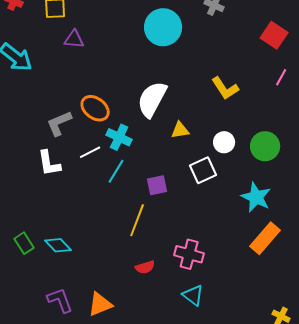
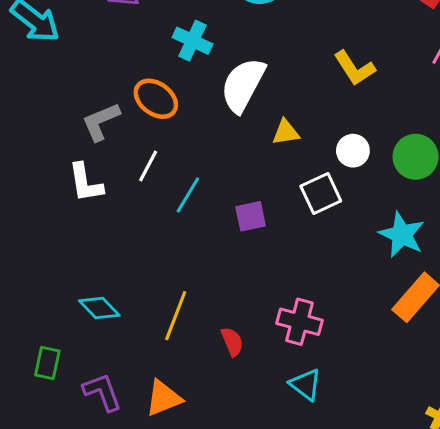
cyan cross: (119, 137) -> (192, 41), moved
white line: (90, 152) -> (148, 166), turned -35
yellow line: (137, 220) -> (176, 316), moved
green rectangle: (24, 243) -> (47, 363), moved, turned 45
red semicircle: (145, 267) -> (232, 342), turned -96

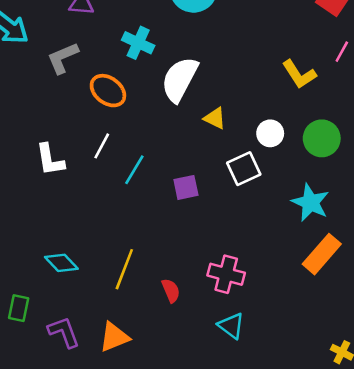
yellow L-shape: (354, 68) -> (299, 74), moved
gray L-shape: (101, 122) -> (63, 58), moved
yellow triangle: (286, 132) -> (215, 118), turned 35

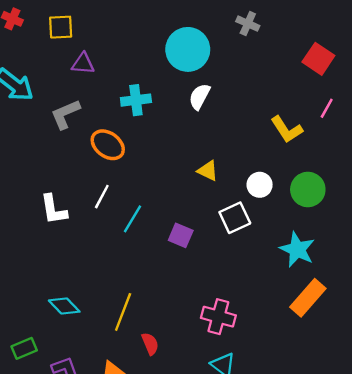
cyan cross: (138, 43) -> (136, 100), turned -32
white semicircle: (180, 79) -> (200, 97), moved, size x0.6
purple square: (186, 187) -> (181, 235), turned 35
red semicircle: (171, 291) -> (150, 344), moved
green rectangle: (19, 308) -> (24, 348), turned 55

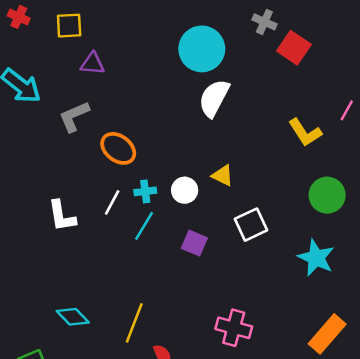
red square: (318, 59) -> (294, 48), moved
white semicircle: (200, 97) -> (214, 98), size x1.4
cyan cross: (136, 100) -> (145, 191), moved, size x0.7
white circle: (260, 185) -> (185, 190), moved
orange rectangle: (308, 298) -> (327, 334), moved

